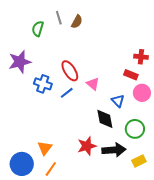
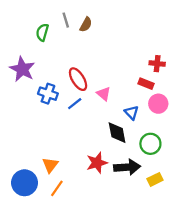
purple star: (20, 62) -> (22, 69), turned -30

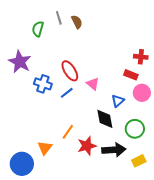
brown semicircle: (86, 25) -> (77, 22), turned -56
blue triangle: (132, 113) -> (118, 101), turned 32
orange line: (57, 188) -> (68, 132), moved

